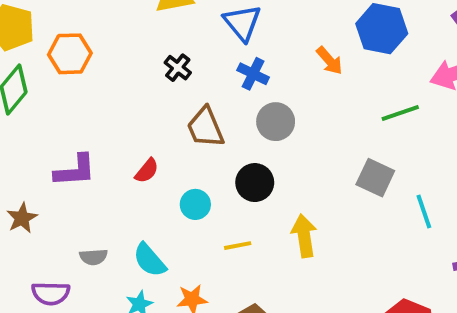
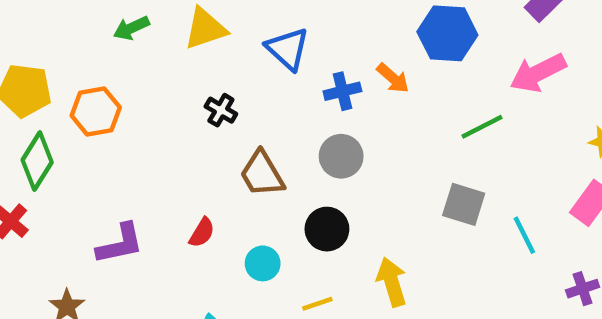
blue cross: (253, 74) -> (342, 91), moved, turned -32

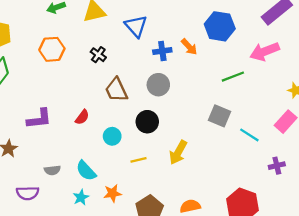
orange hexagon: (96, 112) -> (52, 49), moved
cyan line: (524, 235) -> (249, 135), turned -36
yellow arrow: (392, 282) -> (178, 152), turned -140

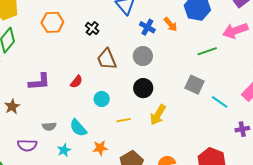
blue cross: (162, 51) -> (147, 27), turned 35
black circle: (147, 122) -> (143, 88), moved
cyan star: (81, 197) -> (64, 150), moved

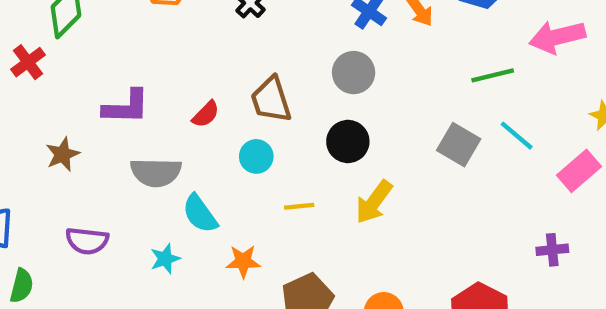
brown trapezoid: (107, 59) -> (271, 100), moved
cyan line: (220, 102) -> (517, 136), moved
gray semicircle: (49, 126) -> (156, 172), moved, size x1.6

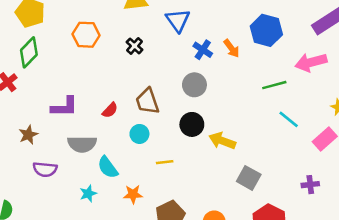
gray square: (459, 145) -> (249, 178), moved
yellow arrow: (374, 202) -> (222, 141), moved, turned 75
purple semicircle: (87, 241) -> (45, 169), moved

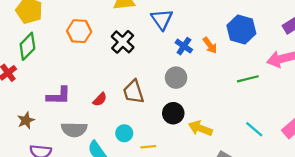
black cross: (135, 46) -> (123, 42), size x1.5
cyan line: (289, 119) -> (254, 129), moved
cyan circle: (139, 134) -> (124, 133), moved

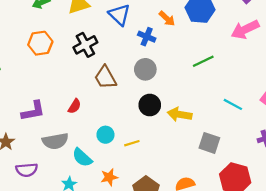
black cross: (123, 42) -> (85, 45), turned 30
orange arrow: (210, 45) -> (167, 19), moved
green line: (248, 79) -> (203, 61), moved
brown trapezoid: (134, 92) -> (105, 77), moved

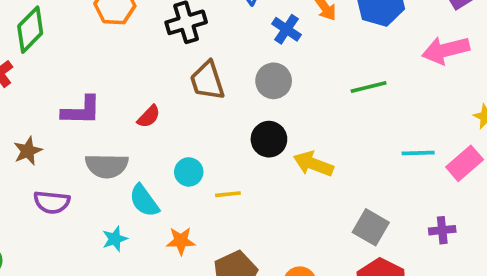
cyan line: (233, 104) -> (418, 153), moved, turned -42
gray square: (209, 143) -> (371, 227), moved

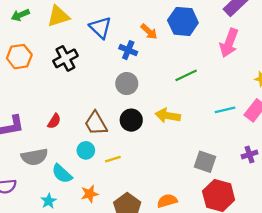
pink arrow: (446, 50) -> (229, 43), turned -44
brown trapezoid: (207, 81) -> (96, 123), moved
yellow arrow: (313, 164) -> (168, 116), moved

